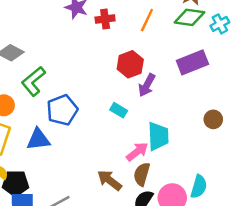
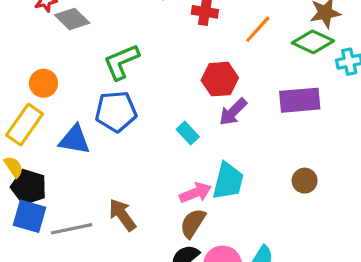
green L-shape: (33, 81) -> (121, 62), moved
brown arrow: (110, 180) -> (122, 215), moved

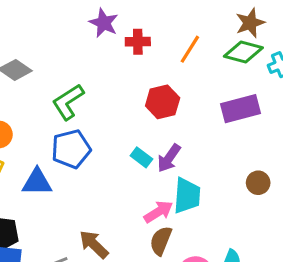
purple arrow: (233, 112) -> (169, 158), moved

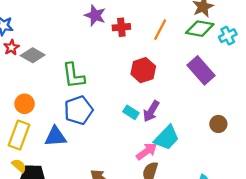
green L-shape: (68, 102) -> (74, 76), turned -60
purple rectangle: (241, 109) -> (201, 70), turned 68
cyan trapezoid: (187, 196) -> (167, 138), turned 44

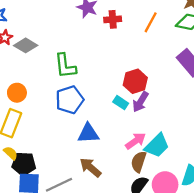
red hexagon: (143, 70) -> (135, 81), moved
blue triangle: (55, 137) -> (88, 133), moved
cyan trapezoid: (167, 138) -> (157, 146), moved

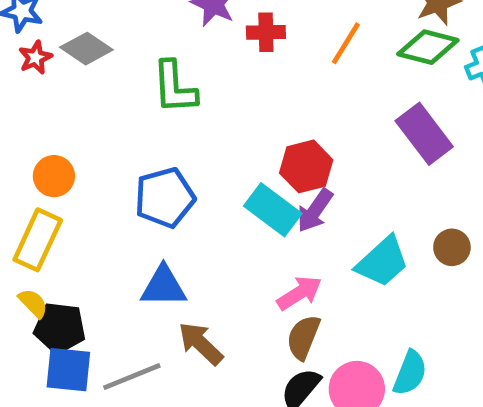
gray diamond: (26, 45) -> (86, 49), moved
green L-shape: (65, 66) -> (174, 87), moved
cyan rectangle: (121, 103) -> (273, 210), size x1.6
blue triangle: (88, 133) -> (163, 286), moved
cyan trapezoid: (157, 146) -> (382, 262), moved

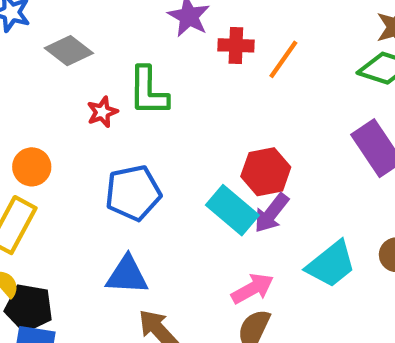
orange line: (346, 43) -> (283, 59), moved
red star: (35, 58) -> (102, 112), moved

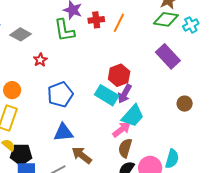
green L-shape: (148, 91) -> (64, 30), moved
cyan trapezoid: (331, 264) -> (133, 116), moved

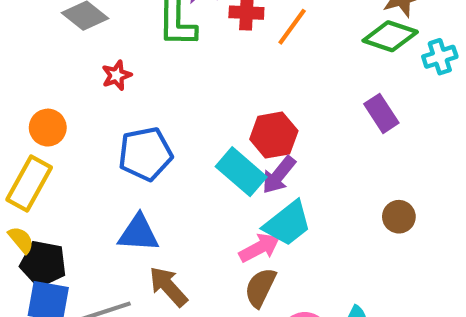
purple rectangle: (168, 56) -> (381, 113), size x0.7

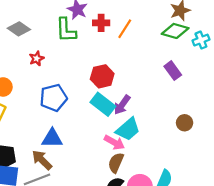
red hexagon: (274, 135) -> (102, 76), moved
pink arrow: (260, 248) -> (114, 142), turned 60
brown arrow: (168, 287) -> (42, 160), moved

